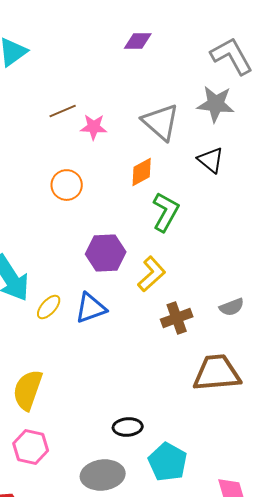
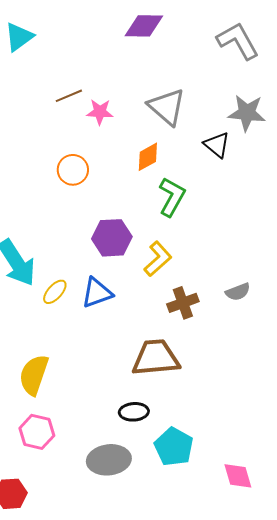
purple diamond: (138, 41) -> (144, 26), size x1.4
gray star: (216, 104) -> (247, 113), moved
brown trapezoid: (217, 373) -> (156, 358), moved

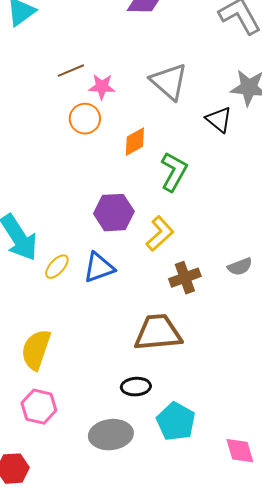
orange diamond: (148, 157) -> (135, 142), moved
orange circle: (73, 170) -> (85, 119), moved

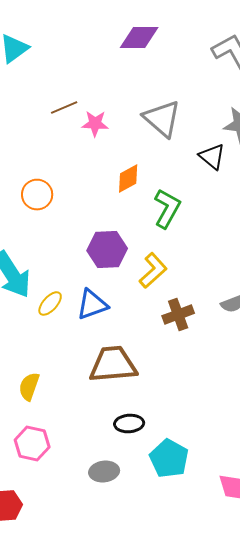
orange circle: (85, 119) -> (37, 195), moved
brown trapezoid: (158, 333) -> (113, 365), moved
yellow semicircle: (36, 350) -> (29, 387), size x0.7
gray ellipse: (111, 435) -> (104, 472), size x0.7

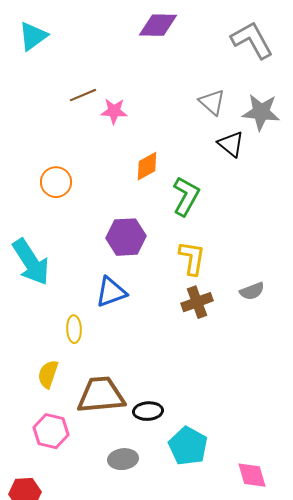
gray triangle: (162, 119) -> (212, 102), moved, size x0.7
yellow L-shape: (153, 271) -> (192, 258), moved, turned -39
yellow ellipse: (50, 304) -> (74, 329), moved, turned -44
brown trapezoid: (113, 365) -> (101, 395), moved

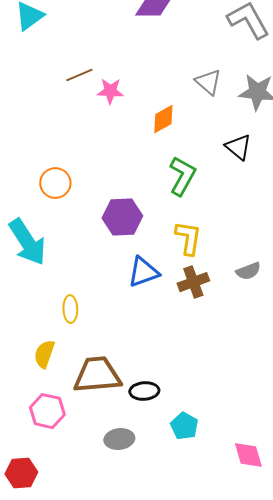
black triangle: (231, 144) -> (238, 147), moved
orange diamond: (147, 166) -> (163, 119), moved
orange circle: (56, 182) -> (55, 183), moved
blue triangle: (111, 292) -> (143, 272), moved
cyan pentagon: (188, 446) -> (184, 426), size x0.7

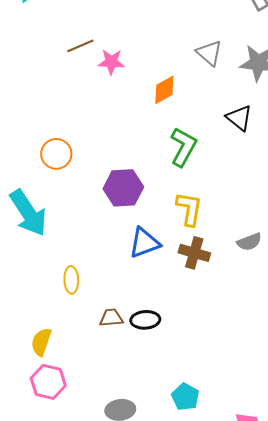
brown cross: (193, 282) -> (194, 253), turned 36
yellow semicircle: (44, 354) -> (41, 342), moved
brown trapezoid: (97, 375) -> (111, 318), moved, size x0.5
black ellipse: (144, 391) -> (145, 320), moved

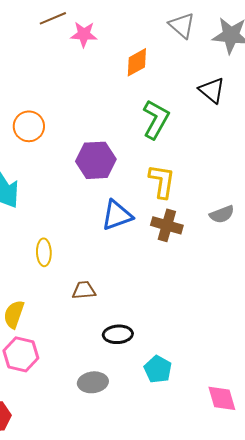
black ellipse: (145, 320) -> (118, 334), moved

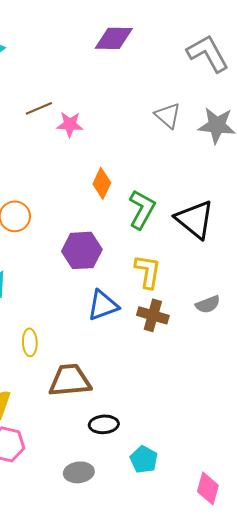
orange diamond: (137, 62) -> (102, 183), moved, turned -36
black triangle: (212, 90) -> (195, 219), moved, size x1.5
brown trapezoid: (84, 290) -> (70, 380), size x1.8
pink diamond: (222, 398) -> (208, 488), turned 32

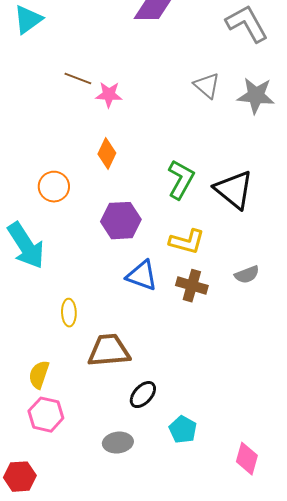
brown line: (39, 108) -> (78, 79), turned 44
orange diamond: (102, 183) -> (107, 154), moved
yellow L-shape: (148, 271) -> (187, 242), turned 96
blue triangle: (103, 305) -> (142, 276), turned 40
black ellipse: (104, 424) -> (143, 395), turned -44

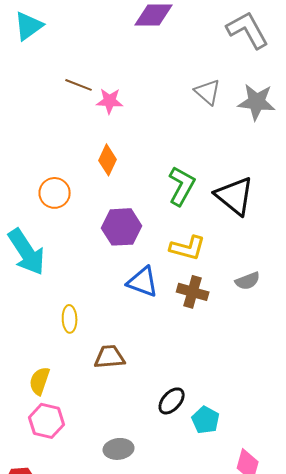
brown trapezoid: (109, 351) -> (110, 357), size x0.7
black ellipse: (143, 395) -> (172, 401), moved
cyan pentagon: (183, 430) -> (206, 420), moved

